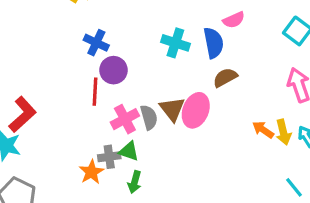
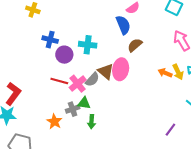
cyan cross: (175, 43) -> (88, 45), moved
red line: (95, 92) -> (59, 81), moved, turned -66
gray semicircle: (149, 117) -> (92, 79), turned 70
orange star: (91, 172) -> (54, 121), moved

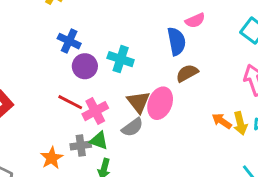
gray semicircle: (92, 79) -> (132, 127), moved

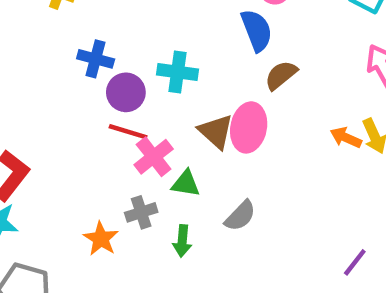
red line: (70, 102) -> (128, 132), moved
gray semicircle: (132, 127) -> (240, 216), moved
green triangle: (99, 141) -> (186, 184), moved

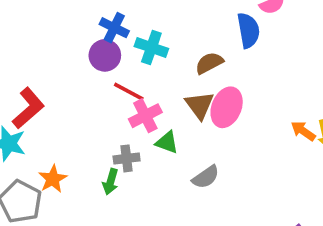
cyan cross: (178, 72) -> (151, 47), moved
brown semicircle: (281, 75) -> (209, 63), moved
purple circle: (126, 92) -> (105, 55), moved
orange star: (101, 239) -> (53, 179), moved
green arrow: (182, 241) -> (111, 182), moved

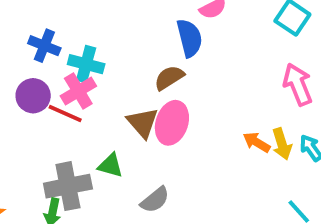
purple circle: (105, 55) -> (33, 96), moved
brown semicircle: (209, 63) -> (169, 78), moved
pink cross: (145, 116) -> (78, 91), moved
gray cross: (127, 158) -> (68, 186), size x1.6

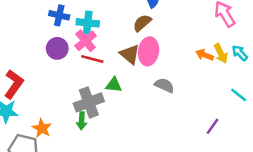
red line: (65, 114) -> (92, 59), moved
gray semicircle: (155, 200) -> (164, 85), moved, turned -108

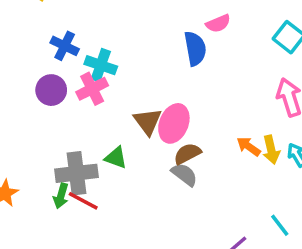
brown semicircle: (142, 23) -> (187, 154), moved
red line: (92, 59) -> (83, 201), moved
cyan line: (239, 95) -> (280, 225), moved

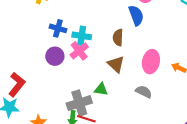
pink ellipse: (174, 123) -> (151, 62), moved
brown semicircle: (187, 154) -> (118, 37), moved, turned -49

